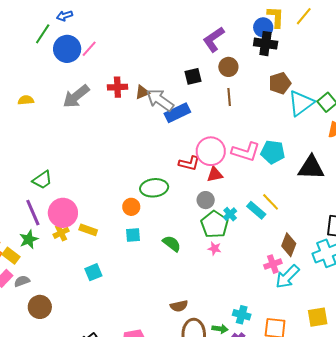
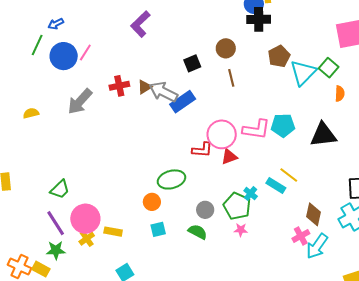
purple L-shape: (214, 39) -> (140, 24), moved
gray circle: (206, 200) -> (205, 210), moved
green star: (29, 239) -> (56, 250), turned 30

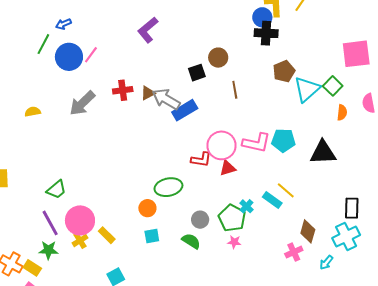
brown circle: (226, 48) -> (218, 58), moved
yellow rectangle: (113, 232) -> (107, 235), turned 30
cyan arrow: (317, 246) -> (326, 262), moved, size x0.6

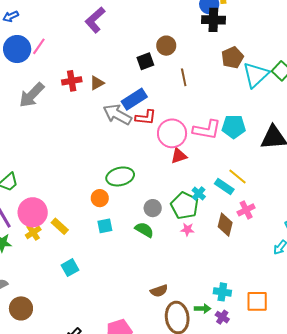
gray arrow: (166, 99) -> (117, 114), moved
red L-shape: (201, 159) -> (146, 117), moved
brown diamond: (308, 231) -> (225, 225), moved
pink cross: (294, 252) -> (246, 210), moved

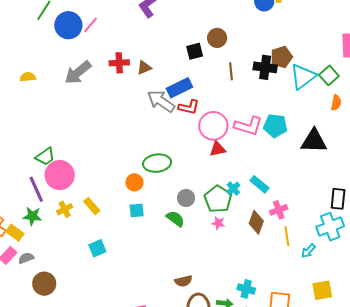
black cross: (213, 20) -> (265, 67), moved
yellow line: (238, 176) -> (287, 236), moved, turned 36
pink circle: (33, 212) -> (60, 175), moved

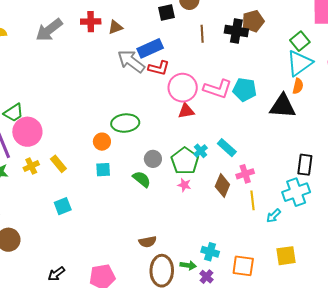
cyan triangle: (303, 77) -> (299, 63), moved
orange semicircle: (336, 103) -> (298, 86), moved

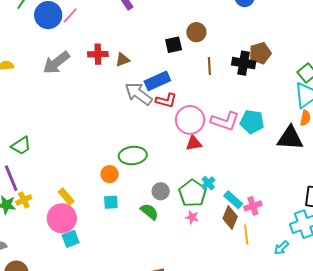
pink circle: (27, 132) -> (62, 218), moved
cyan rectangle: (227, 148) -> (233, 200), moved
yellow cross: (31, 166) -> (24, 200), moved
yellow line: (252, 200) -> (246, 235), moved

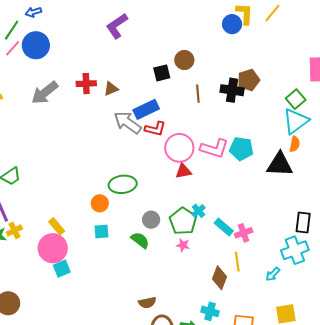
pink line: (70, 15) -> (13, 48), moved
brown diamond: (230, 218) -> (220, 278), moved

